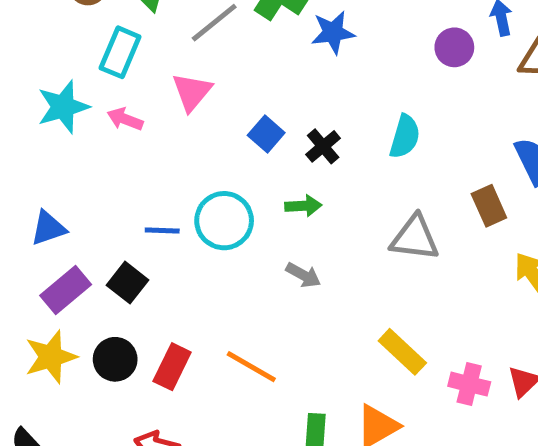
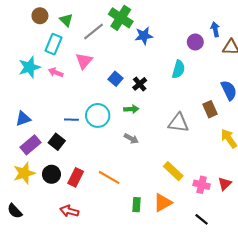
cyan semicircle: (405, 136) -> (178, 69), moved

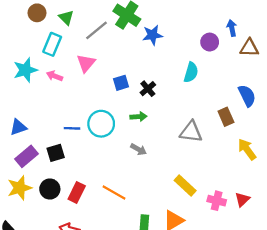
blue square: (116, 79) -> (121, 83), turned 32
black square: (57, 142) -> (56, 153), turned 35

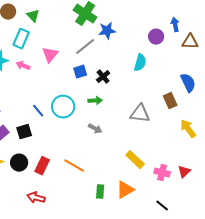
gray line: (96, 30) -> (85, 47), moved
blue line: (72, 128) -> (38, 111), turned 48

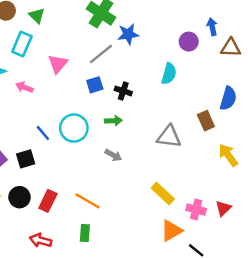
pink arrow: (23, 66) -> (24, 87), moved
black cross: (103, 77) -> (123, 91), turned -32
blue semicircle: (188, 83) -> (228, 98), turned 42
orange triangle: (125, 190) -> (171, 231), moved
green rectangle: (100, 192) -> (85, 233), moved

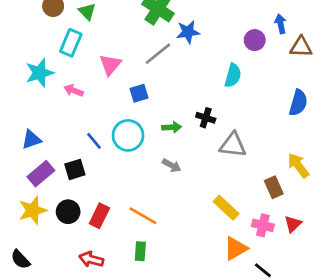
blue square: (95, 85) -> (139, 93), moved
black cross: (123, 91) -> (206, 118), moved
brown rectangle: (206, 121) -> (274, 187), moved

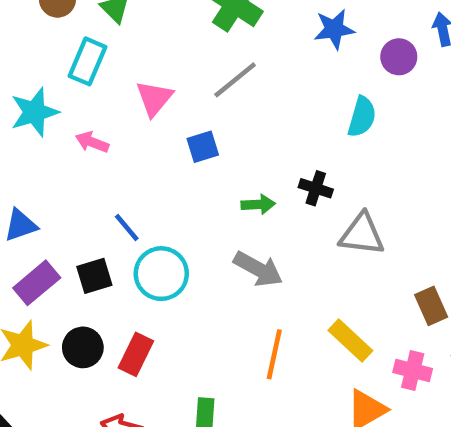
blue star: (188, 32) -> (334, 29), moved
cyan circle: (128, 135) -> (161, 274), moved
gray arrow: (172, 165) -> (258, 269), size x1.5
orange line: (143, 216) -> (274, 354), moved, turned 72

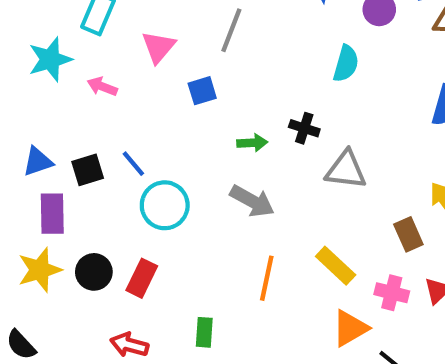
gray line: (235, 80) -> (231, 30), turned -30
black square: (94, 276) -> (88, 170), moved
purple rectangle: (37, 283) -> (52, 214), turned -51

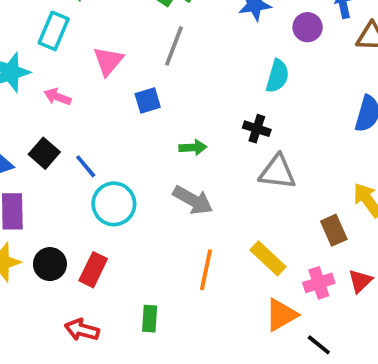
black cross: (304, 128) -> (257, 129), moved
black square: (88, 170) -> (44, 153), moved, turned -32
pink cross: (392, 293) -> (319, 283), turned -32

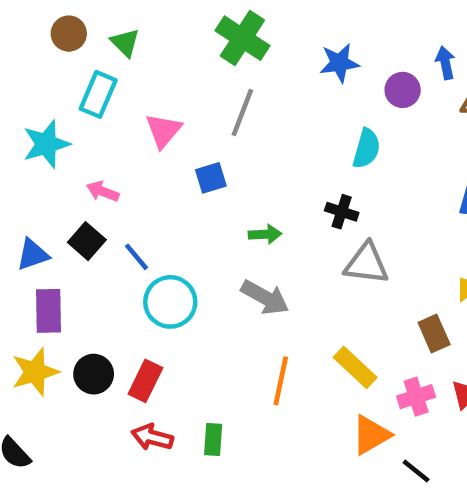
pink arrow: (57, 97) -> (103, 191), moved
red arrow: (82, 330) -> (152, 437), moved

